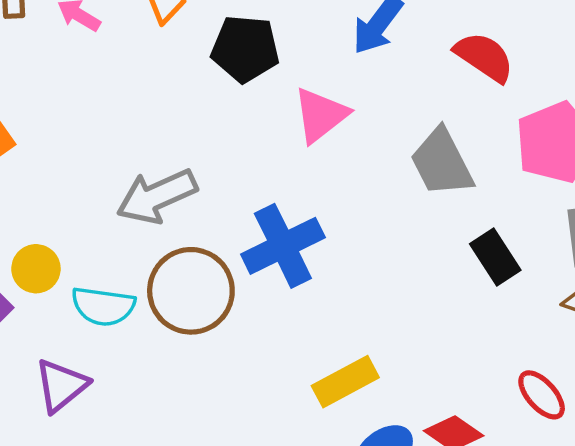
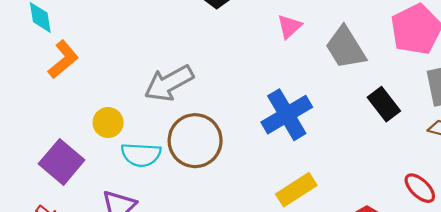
pink triangle: (321, 115) -> (289, 26), moved, size x0.7
blue cross: (283, 246) -> (287, 115), moved
yellow circle: (36, 269) -> (108, 123), moved

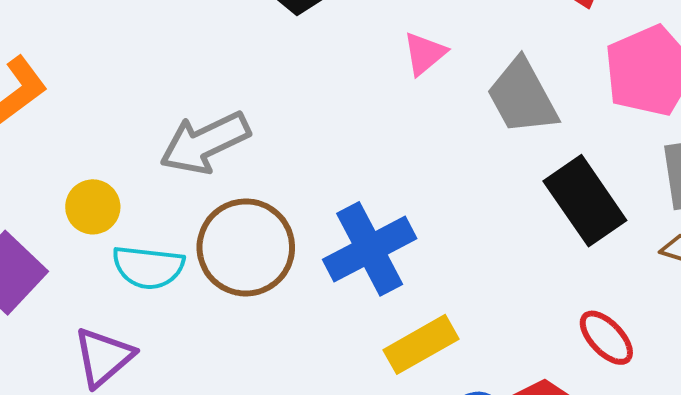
black rectangle: (384, 104) -> (585, 201), size x1.4
blue cross: (287, 115) -> (370, 249), moved
red ellipse: (420, 188) -> (606, 338), moved

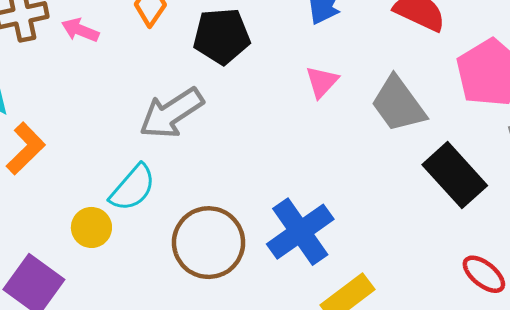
gray arrow: (205, 143) -> (171, 113), moved
cyan semicircle: (148, 267) -> (133, 188), moved, turned -48

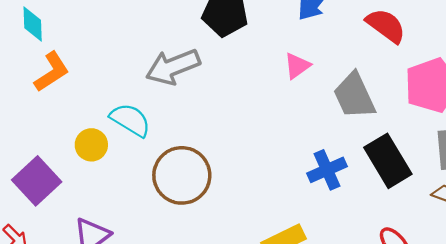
cyan semicircle: (133, 188) -> (130, 120), turned -111
blue cross: (300, 232) -> (327, 170), moved, size x0.7

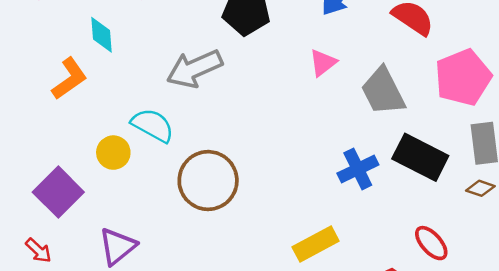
cyan diamond: (33, 24) -> (102, 35), moved
black rectangle: (388, 161) -> (420, 157), turned -30

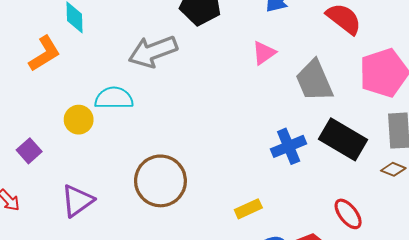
cyan semicircle: (153, 125) -> (114, 98), turned -33
brown circle: (208, 181) -> (160, 181), moved
purple square: (58, 192) -> (29, 151), size x0.6
yellow rectangle: (316, 244) -> (248, 209), size x0.7

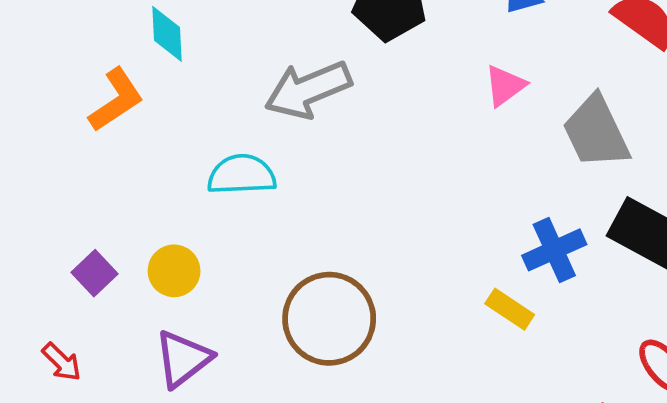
yellow circle: (79, 120) -> (174, 271), moved
yellow rectangle: (248, 209) -> (510, 309), moved, turned 60

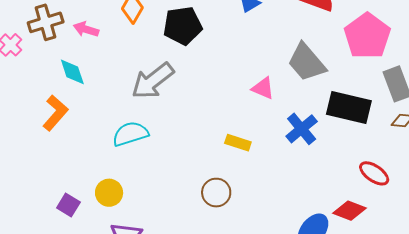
pink triangle: (505, 86) -> (263, 88), moved, turned -45
yellow rectangle: (510, 309) -> (238, 143), moved
brown circle: (329, 319) -> (216, 193), moved, size x0.6

